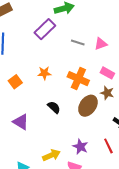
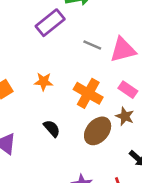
pink triangle: (101, 44) -> (123, 50), size x1.5

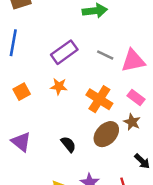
purple rectangle: (50, 23) -> (64, 52), moved
black semicircle: (52, 128) -> (68, 144), moved

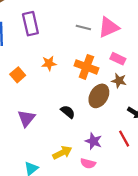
purple rectangle: (64, 52) -> (30, 24), moved, turned -55
purple triangle: (21, 142) -> (26, 118), turned 42

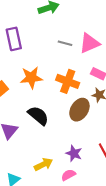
orange star: (49, 63) -> (31, 78), size x1.5
black semicircle: (68, 112) -> (38, 116), moved, size x1.5
pink semicircle: (88, 163) -> (68, 175), turned 136

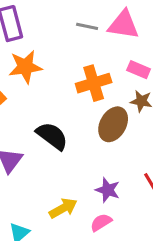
pink triangle: (89, 43) -> (123, 25), turned 35
orange star: (31, 78) -> (25, 67), moved
orange cross: (68, 81) -> (94, 83), turned -35

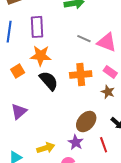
brown ellipse: (113, 124) -> (86, 122), moved
black semicircle: (52, 136) -> (49, 81), moved

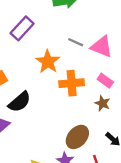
purple rectangle: (37, 27) -> (22, 28), turned 45
orange star: (41, 56) -> (48, 62), moved, turned 30
black semicircle: (49, 81) -> (20, 102), moved, turned 90

